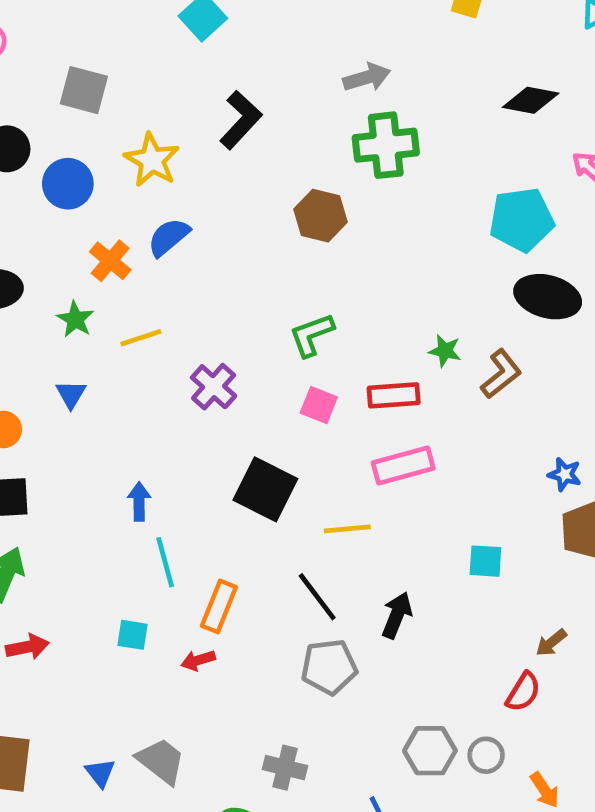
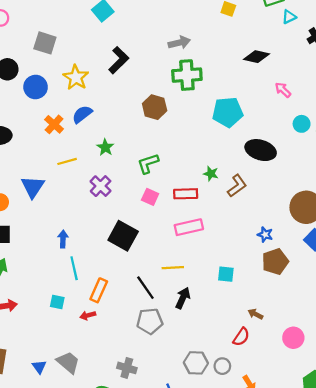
cyan pentagon: (522, 220) -> (228, 112), moved
green star: (75, 319) -> (105, 147), moved
blue triangle: (71, 394) -> (33, 187), size x1.6
yellow line: (347, 529) -> (173, 268), moved
brown arrow: (551, 643) -> (255, 314), turned 64

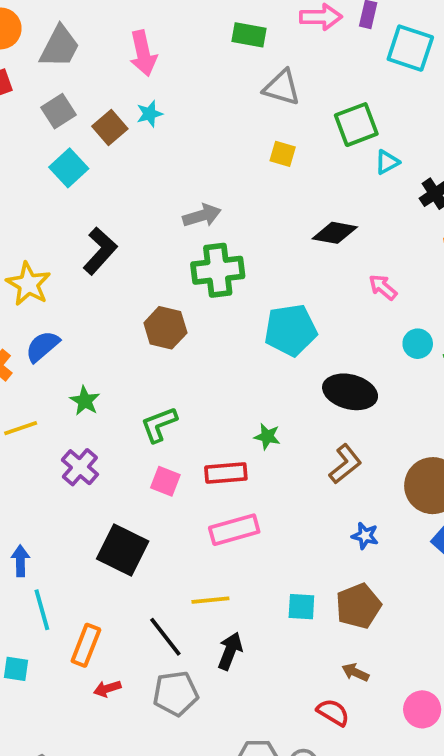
brown L-shape: (237, 186) -> (345, 464), moved
brown pentagon: (275, 262) -> (358, 606), moved
red arrow: (88, 315) -> (107, 689), moved
red semicircle: (241, 337) -> (333, 712), turned -90

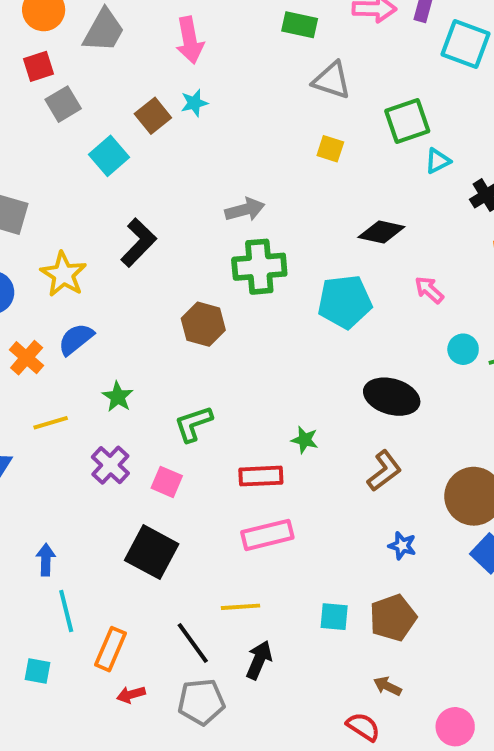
gray square: (59, 111) -> (63, 104), moved
cyan pentagon: (291, 330) -> (345, 302), moved
pink square: (165, 481) -> (167, 482), moved

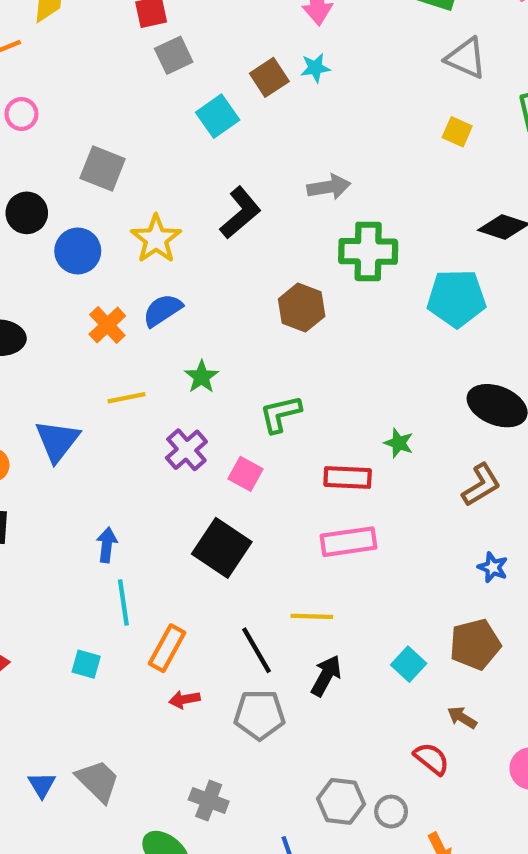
gray arrow: (245, 210) -> (329, 187), moved
cyan square: (334, 617) -> (409, 664), moved, turned 32

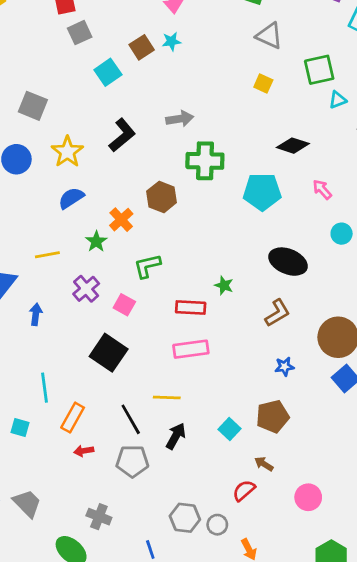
orange cross: (107, 325) -> (121, 220), moved
blue arrow: (107, 545) -> (36, 314), moved
blue star: (493, 567) -> (284, 367), turned -30
red semicircle: (432, 759) -> (244, 491), turned -80

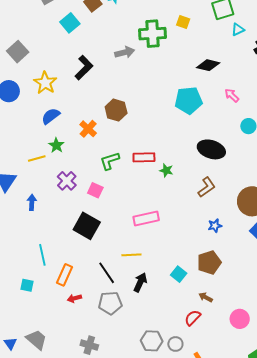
gray square: (33, 106) -> (18, 52), turned 30
green cross: (205, 161) -> (153, 34), moved
green star: (96, 241) -> (56, 145), moved
red rectangle: (191, 308) -> (144, 157), moved

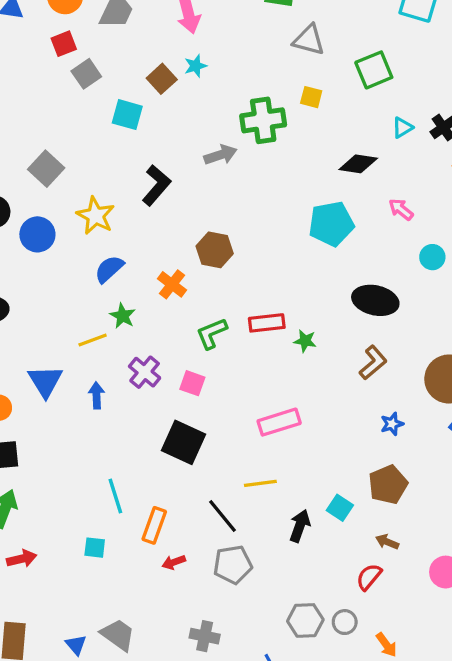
cyan square: (70, 23) -> (127, 115), turned -30
cyan triangle: (238, 29) -> (402, 128), moved
blue arrow: (32, 202) -> (97, 395), moved
black arrow: (140, 282) -> (300, 526), moved

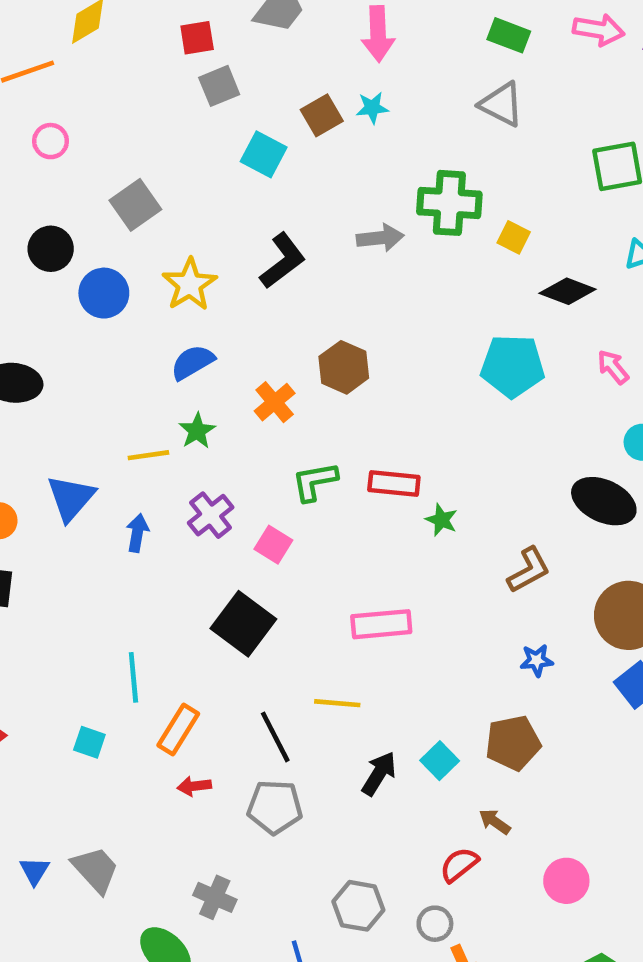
gray triangle: (309, 40) -> (502, 104), moved
yellow square: (311, 97) -> (514, 237), moved
black ellipse: (375, 300) -> (604, 501), moved
gray circle: (345, 622) -> (435, 924), moved

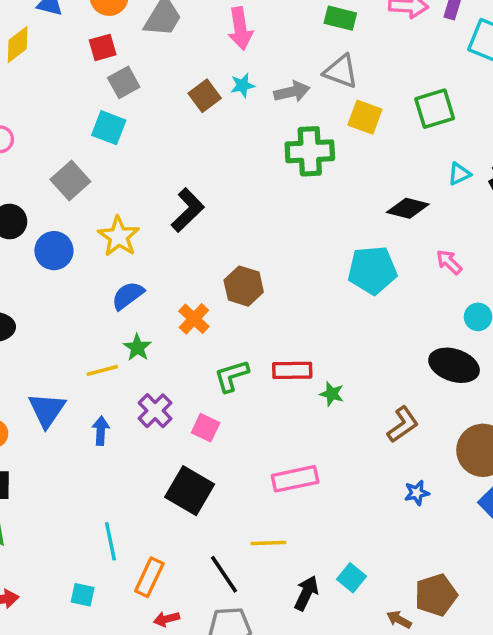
cyan square: (264, 154) -> (109, 128), moved
yellow square: (514, 237) -> (365, 117), moved, size x1.4
gray arrow: (380, 238) -> (292, 92), moved
brown pentagon: (513, 743) -> (436, 595), moved

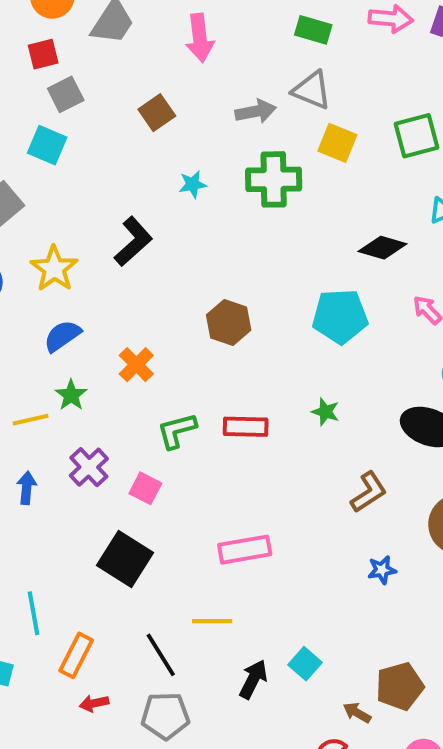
cyan star: (242, 85) -> (193, 184), moved
brown hexagon: (244, 286) -> (229, 323), moved
green star: (332, 394) -> (325, 412), moved

